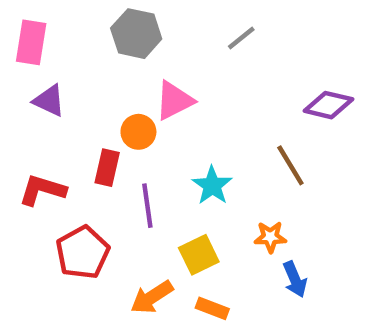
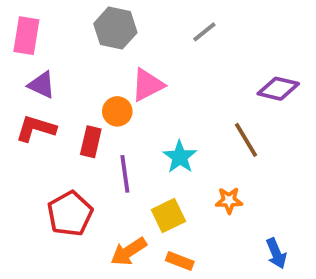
red L-shape: (42, 190) -> (36, 128), moved
blue arrow: (295, 279) -> (276, 253), moved

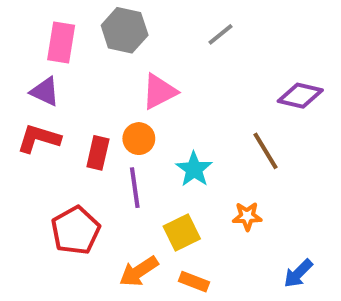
pink rectangle: (26, 36) -> (61, 43), moved
orange circle: (117, 111) -> (139, 139), moved
blue arrow: (276, 253) -> (298, 273), turned 68

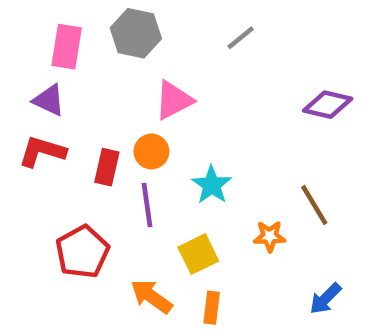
brown line: (266, 151) -> (314, 205), moved
orange arrow: (139, 271) -> (151, 296), turned 69
orange rectangle: (194, 282) -> (212, 308), turned 76

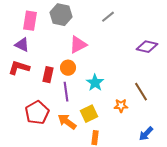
orange arrow: (151, 296) -> (67, 122), moved

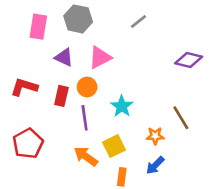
purple triangle: (22, 45) -> (64, 57), moved
red pentagon: (37, 113) -> (28, 144), moved
blue arrow: (146, 134) -> (155, 165), moved

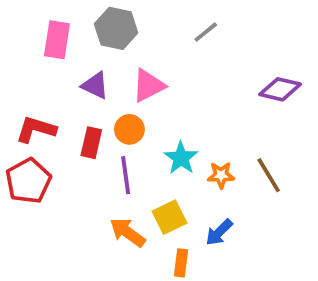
orange star: (155, 136) -> (221, 175), moved
red pentagon: (28, 144) -> (28, 181), moved
blue arrow: (155, 165) -> (219, 232), moved

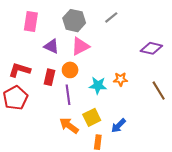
gray hexagon: (116, 28) -> (74, 21), moved
cyan star: (181, 158) -> (98, 85), turned -30
orange star: (221, 175) -> (121, 79), moved
brown line: (269, 175) -> (159, 91), moved

